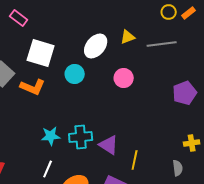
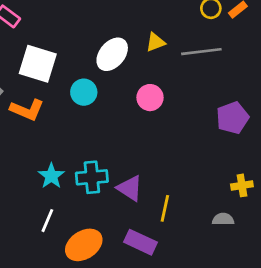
cyan star: (51, 136) -> (51, 176), turned -30
gray semicircle: (178, 168) -> (223, 219), turned -84

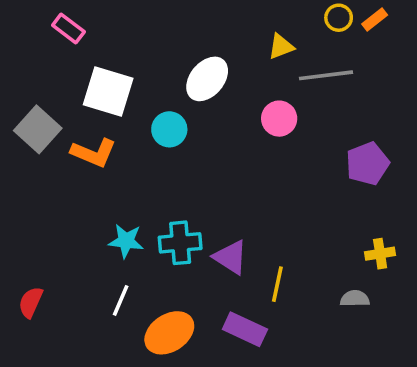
yellow triangle: (155, 42) -> (281, 46), moved
pink circle: (150, 98) -> (279, 119), moved
cyan star: (51, 176) -> (126, 241), turned -30

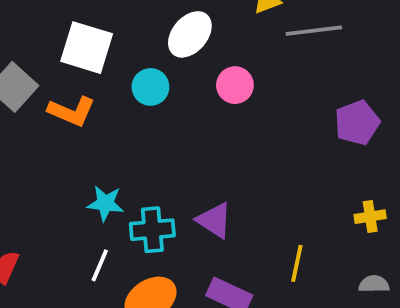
pink circle: (279, 119) -> (235, 85), moved
cyan cross: (180, 243) -> (152, 230), moved
yellow line: (277, 284) -> (297, 263), moved
gray semicircle: (355, 299) -> (374, 284), moved

